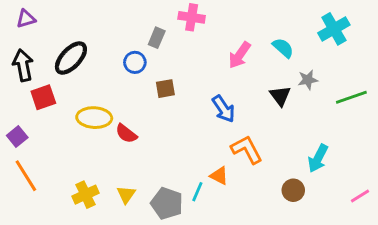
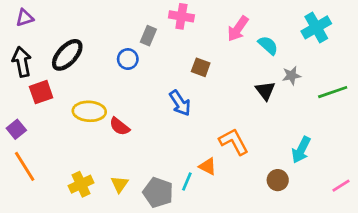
pink arrow: (240, 55) -> (238, 29), moved
brown square: (165, 89) -> (201, 67), moved, turned 30
blue arrow: (224, 109) -> (180, 103), moved

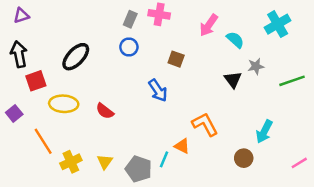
gray rectangle: (148, 36) -> (130, 19), moved
black ellipse: (67, 55) -> (76, 57), moved
blue circle: (128, 59) -> (129, 47), moved
yellow ellipse: (89, 111) -> (64, 104), moved
orange line: (25, 166) -> (43, 141), moved

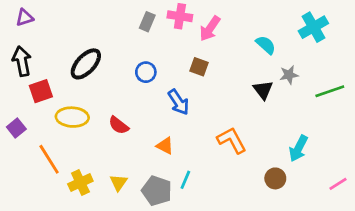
pink arrow: (209, 25) -> (210, 28), moved
blue circle: (129, 47) -> (146, 72), moved
orange triangle: (182, 146) -> (165, 146), moved

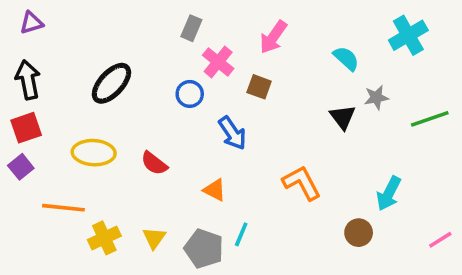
pink cross: (180, 16) -> (218, 62), moved, turned 30
red square: (41, 91) -> (26, 128), moved
orange line: (49, 159) -> (63, 208), turned -52

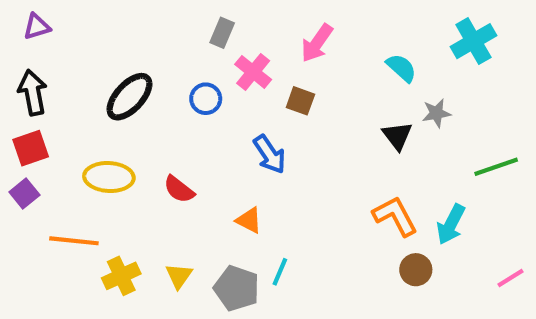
blue circle: (190, 94) -> (206, 99), moved
green line: (430, 119) -> (496, 167), moved
orange L-shape: (302, 183) -> (395, 216), moved

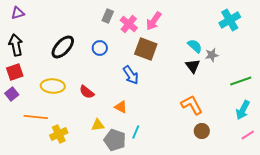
cyan semicircle: (401, 68) -> (195, 46), moved
pink cross: (253, 72) -> (129, 24), moved
brown square: (300, 101) -> (146, 49), size x1.6
cyan arrow: (451, 224) -> (243, 110), moved
yellow triangle: (179, 276) -> (98, 125), moved, turned 48

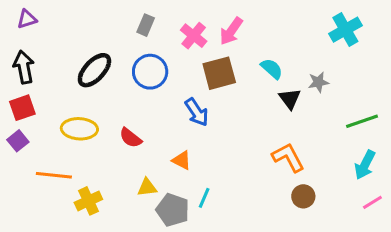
gray rectangle: (108, 16) -> (146, 25), moved
cyan semicircle: (195, 46) -> (272, 69), moved
blue circle: (100, 48) -> (150, 72), size x1.5
brown square: (146, 49) -> (219, 73), turned -35

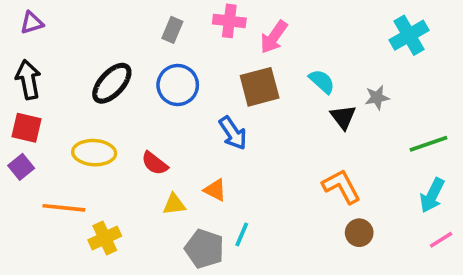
pink cross: (194, 36) -> (229, 21), moved, turned -32
red square: (22, 108) -> (26, 128), turned 32
yellow triangle: (147, 187) -> (174, 204), moved

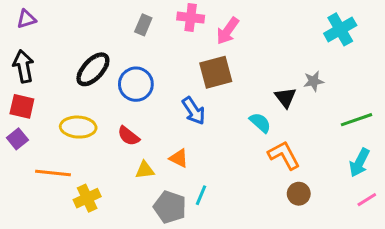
cyan semicircle: (322, 81) -> (260, 123), moved
blue circle: (178, 85) -> (136, 84), moved

